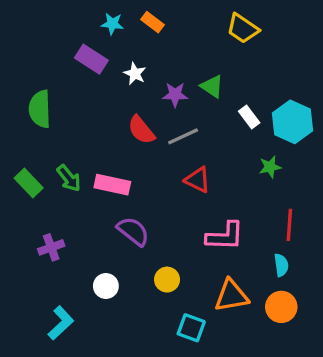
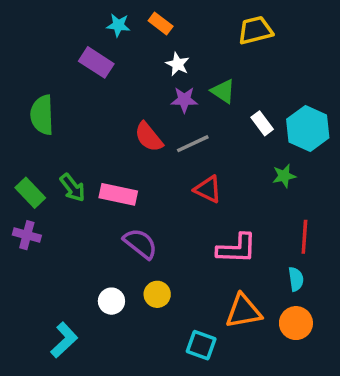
yellow trapezoid: (243, 29) -> (255, 30), turned 132
white star: (135, 74) -> (177, 64), moved
purple cross: (51, 247) -> (27, 235), moved, turned 35
yellow circle: (167, 280) -> (157, 294), moved

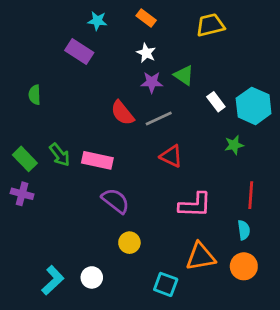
orange rectangle: (161, 24) -> (146, 18), moved
green semicircle: (42, 115) -> (35, 95), size x0.6
white circle: (111, 301) -> (92, 277), moved

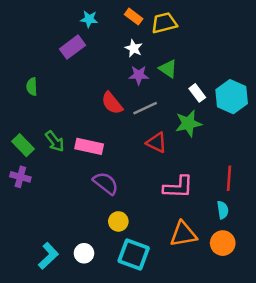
yellow trapezoid: (210, 25) -> (164, 23), moved
purple rectangle: (79, 52) -> (73, 47), turned -70
green star: (234, 145) -> (188, 123), moved, size x1.5
cyan square: (166, 284) -> (134, 255), moved, size x1.4

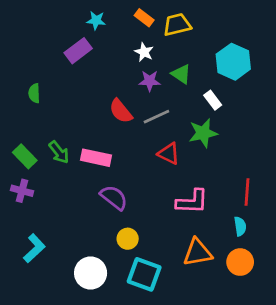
cyan hexagon: (232, 97) -> (233, 62), moved
white circle: (84, 253) -> (91, 273), size x1.5
cyan L-shape: (48, 256) -> (34, 248), moved

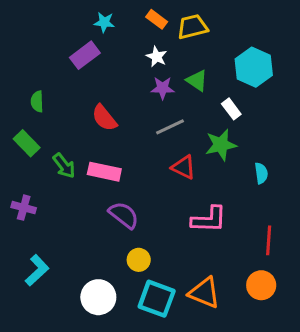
red semicircle: (121, 111) -> (104, 118), moved
green rectangle: (25, 156) -> (27, 143), moved
red line: (247, 192) -> (269, 240), moved
cyan semicircle: (240, 226) -> (261, 173), moved
orange triangle: (198, 252) -> (204, 293), moved, turned 32

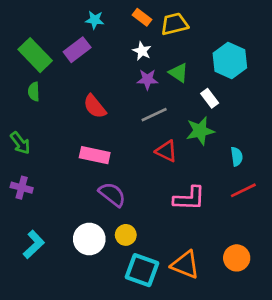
green rectangle: (27, 143) -> (35, 55), moved, size x1.4
green arrow: (64, 166) -> (20, 143), moved
red line: (269, 240) -> (243, 190), moved, turned 60
white circle: (98, 297) -> (89, 239), moved

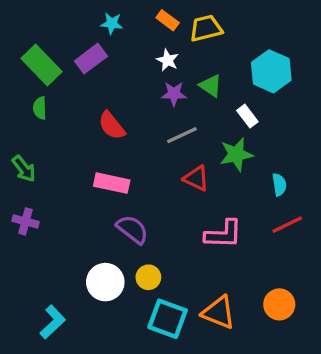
cyan L-shape: (34, 244) -> (53, 322), moved

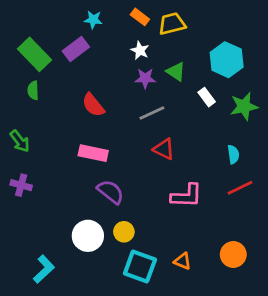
green star: (236, 154) -> (244, 106), moved
orange triangle: (219, 312) -> (183, 261), size x0.6

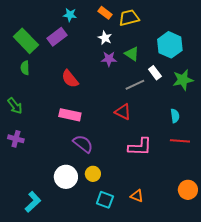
gray line: (152, 113) -> (135, 85), moved
red line: (240, 188) -> (180, 141), turned 30
orange circle: (233, 254) -> (188, 190), moved
cyan square: (140, 266) -> (105, 200), size x0.7

